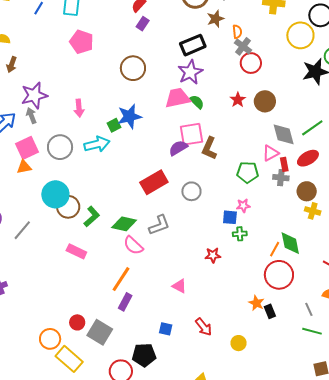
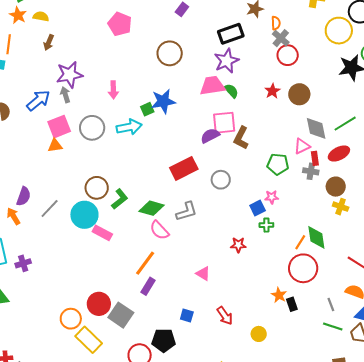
cyan circle: (55, 194) -> (84, 215), moved
blue square: (230, 217) -> (258, 208), turned -35
red circle: (77, 322) -> (99, 304), size x1.5

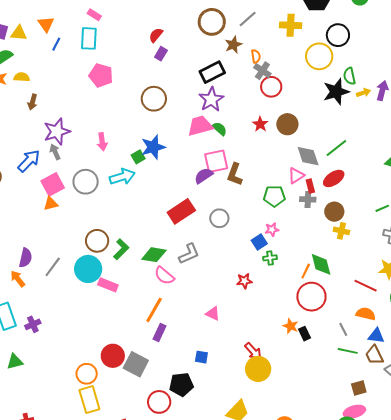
red arrow: (225, 316) -> (253, 351), moved
yellow circle: (259, 334) -> (258, 369), moved, size x1.6
yellow rectangle: (89, 340) -> (89, 400), moved, turned 36

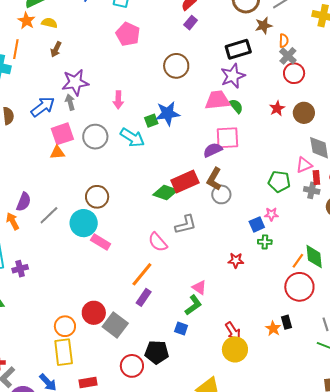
brown L-shape: (235, 174) -> (214, 179), moved
cyan arrow: (122, 177) -> (132, 138), turned 40
green L-shape: (121, 249) -> (193, 305), moved
green diamond: (154, 255) -> (165, 192), moved
orange star: (291, 326) -> (273, 328), moved

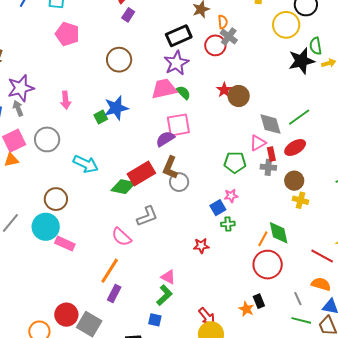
red circle: (294, 73) -> (215, 45), moved
brown circle: (304, 113) -> (239, 96), moved
cyan arrow: (132, 138) -> (86, 164), moved

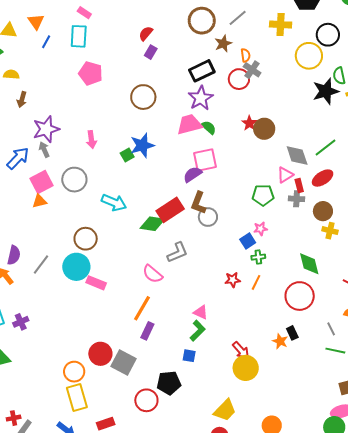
orange line: (263, 239) -> (256, 282), moved

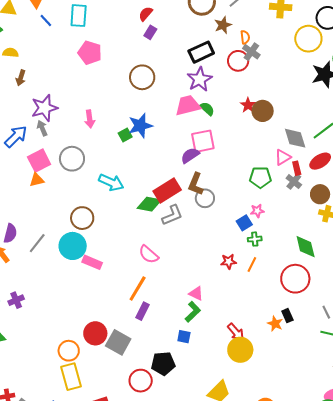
blue line: (46, 42) -> (46, 20), turned -72
gray cross: (297, 199) -> (294, 181), turned 35
gray L-shape: (177, 252) -> (172, 215), moved

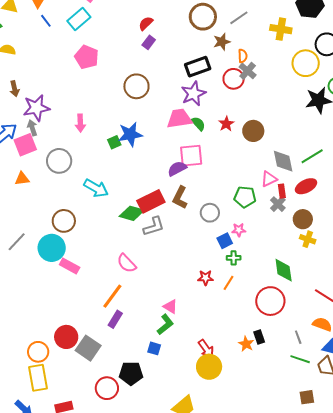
cyan rectangle: (79, 16) -> (79, 19), turned 40
brown arrow: (21, 78) -> (14, 89), moved, turned -35
red star: (248, 105) -> (226, 124), moved
pink square: (39, 161) -> (25, 145), moved
gray circle: (205, 198) -> (210, 213), moved

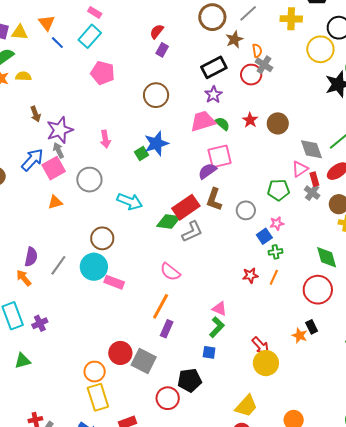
purple star: (193, 94) -> (213, 95), size x0.7

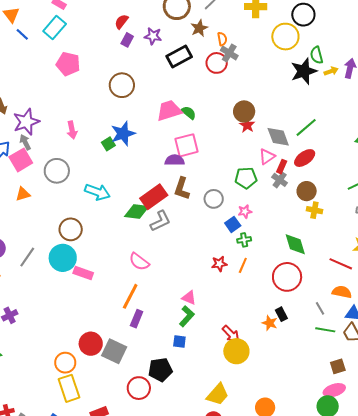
purple star: (213, 95) -> (153, 36), moved, turned -30
red star: (250, 120) -> (247, 125), moved
purple semicircle: (207, 171) -> (175, 160), turned 36
red rectangle: (314, 179) -> (282, 167), turned 40

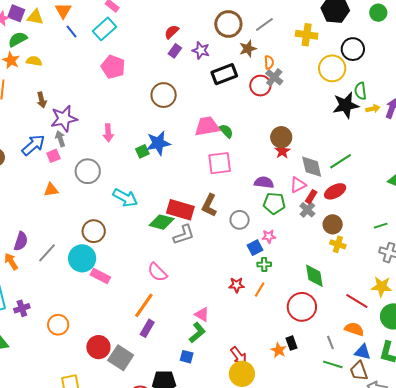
pink square: (21, 160) -> (53, 156), size x0.6
purple semicircle: (175, 160) -> (264, 182), moved
red rectangle: (154, 197) -> (180, 210), turned 44
orange circle: (65, 363) -> (58, 325), moved

